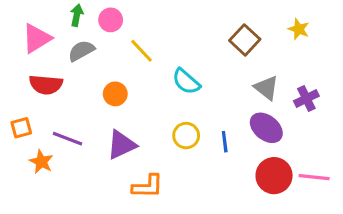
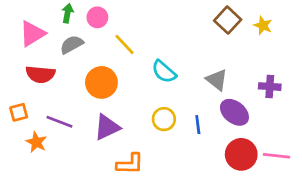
brown square: (245, 40) -> (228, 20), moved
gray triangle: (266, 88) -> (217, 80), moved
orange circle: (115, 94) -> (101, 82), size x1.5
purple cross: (306, 99) -> (270, 87), turned 30

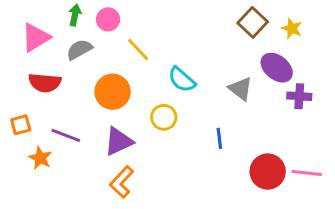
purple ellipse: (234, 112) -> (277, 68), moved
yellow circle: (164, 119) -> (164, 117), moved
orange L-shape: (130, 164) -> (122, 182), moved, turned 132

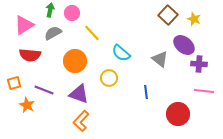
purple triangle: (119, 141) -> (79, 94), turned 45
pink line: (307, 173) -> (204, 91), moved

